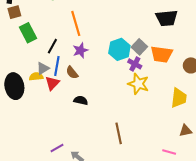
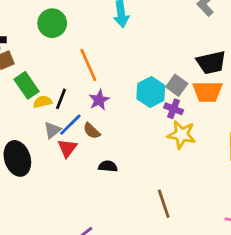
black trapezoid: (167, 18) -> (211, 62), moved
blue line: (57, 66) -> (70, 125), turned 42
yellow semicircle: (36, 77) -> (43, 102), moved

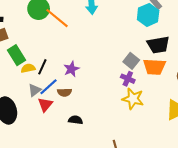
orange line: (88, 65) -> (57, 18), moved, turned -30
cyan hexagon: (151, 92) -> (148, 15), moved
brown semicircle: (92, 131) -> (64, 92), turned -48

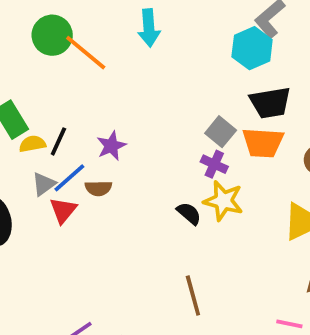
black semicircle: (76, 120) -> (189, 213), moved, turned 32

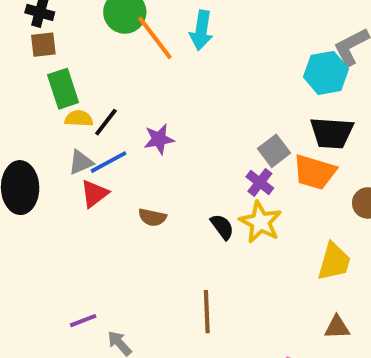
cyan arrow: (149, 28) -> (201, 30), moved
brown semicircle: (98, 188) -> (152, 217), moved

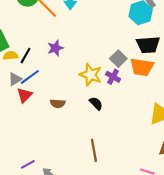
purple star: (159, 139) -> (55, 48), moved
yellow star: (260, 222) -> (91, 75), moved

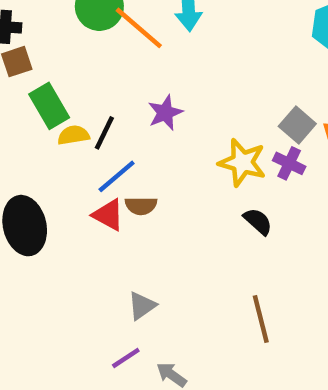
gray triangle: (15, 79) -> (142, 306), moved
red triangle: (25, 95) -> (108, 215), turned -42
brown semicircle: (58, 104) -> (141, 206), moved

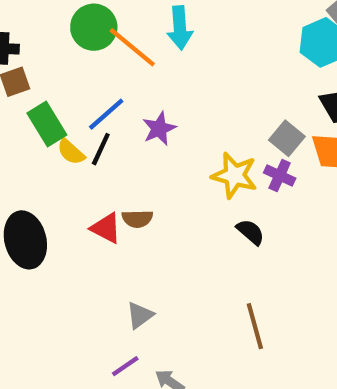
yellow semicircle: (73, 135) -> (71, 152), turned -128
blue line: (117, 176) -> (106, 114), moved

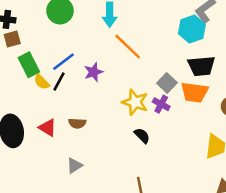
orange line: (132, 47) -> (128, 47), moved
red triangle: (106, 228) -> (48, 128), moved
gray triangle: (140, 315) -> (74, 166), moved

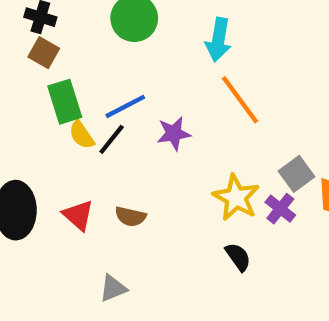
brown square: (12, 39) -> (44, 53), turned 35

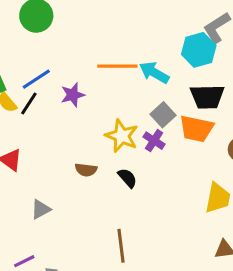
cyan arrow: (218, 40) -> (154, 72), moved, turned 116
orange line: (240, 100) -> (117, 66), turned -48
brown semicircle: (130, 217) -> (86, 170), moved

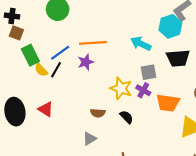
orange line: (117, 66) -> (93, 43), moved
gray square: (163, 115) -> (148, 72), turned 35
orange trapezoid: (196, 129) -> (168, 103), moved
gray triangle: (41, 209) -> (90, 139), moved

